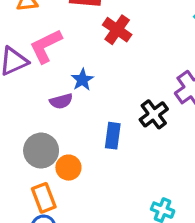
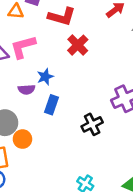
black cross: (154, 114) -> (92, 124), moved
blue rectangle: (113, 136) -> (52, 105), moved

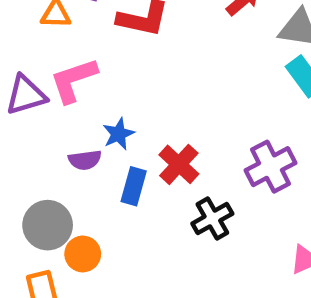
red cross: (78, 45) -> (179, 164), moved

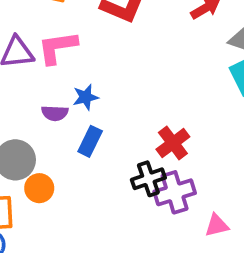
red cross: (179, 164) -> (173, 143), moved
purple cross: (271, 167) -> (175, 192), moved

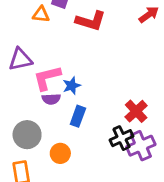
pink L-shape: (57, 47) -> (47, 78), moved
orange circle: (39, 188) -> (60, 153), moved

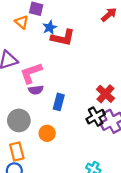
orange triangle: (41, 14) -> (22, 22), turned 40
red L-shape: (91, 21) -> (63, 38), moved
blue star: (72, 86) -> (50, 27), moved

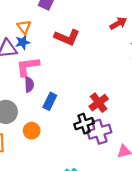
orange triangle: (22, 22) -> (24, 27), moved
blue star: (50, 27) -> (23, 42), moved
purple semicircle: (36, 90) -> (29, 85), turned -96

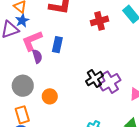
blue rectangle: (50, 101) -> (57, 45), moved
red cross: (99, 103) -> (99, 21), moved, turned 36

